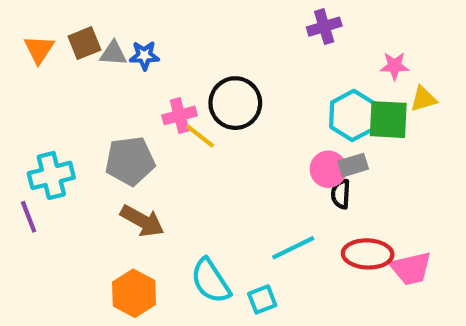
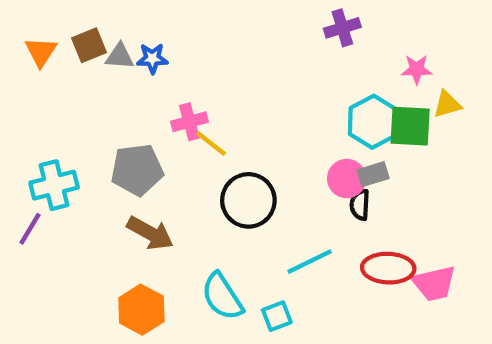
black circle: (235, 103) -> (248, 200), moved
purple line: (29, 217) -> (30, 229), turned 52

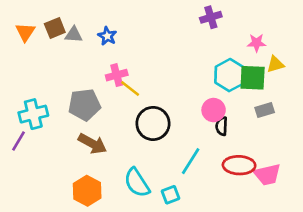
blue star: (152, 58) -> (107, 36), moved, turned 30
gray rectangle: (373, 174) -> (265, 110), moved
cyan line: (310, 262) -> (191, 161), turned -32

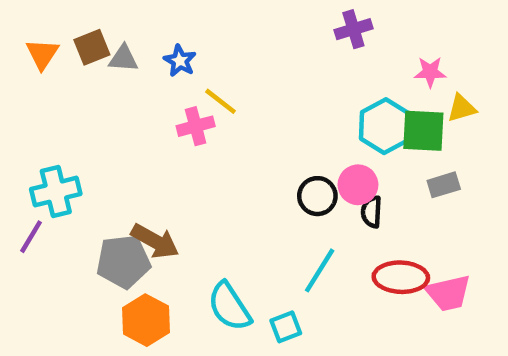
yellow line: (130, 89) -> (220, 101), moved
gray pentagon: (84, 105) -> (123, 261), moved
black circle: (153, 123) -> (317, 196), moved, size x0.7

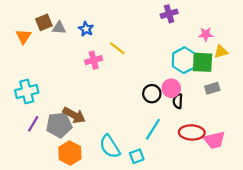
orange triangle: (42, 54) -> (23, 36), moved
yellow line: (220, 101) -> (117, 48), moved
purple line: (31, 237) -> (33, 124), moved

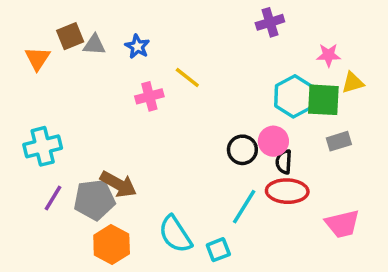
red ellipse: (192, 132) -> (287, 191), moved

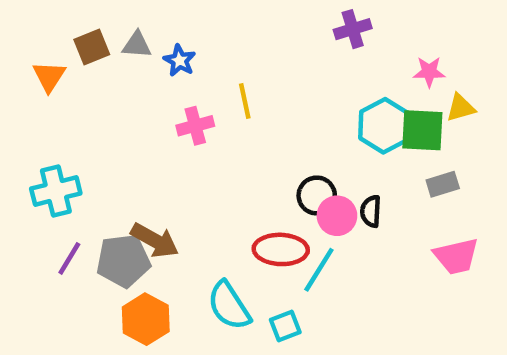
gray triangle: (94, 45) -> (137, 45), moved
yellow line: (187, 77) -> (245, 101), turned 40
pink circle: (273, 141) -> (337, 216), moved
red ellipse: (287, 191) -> (281, 249), moved
pink trapezoid: (342, 224) -> (456, 256), moved

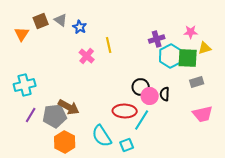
purple cross: (353, 29) -> (157, 39), moved
gray triangle: (137, 45) -> (61, 20), turned 32
pink cross: (195, 126) -> (87, 56), turned -35

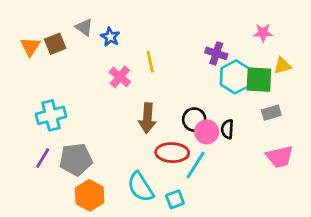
brown square: (41, 21) -> (55, 44), moved
pink star: (191, 32) -> (263, 33), moved
purple cross: (157, 39) -> (216, 53), turned 35
cyan cross: (25, 85) -> (51, 115), moved
brown arrow: (69, 107) -> (147, 118), moved, turned 65

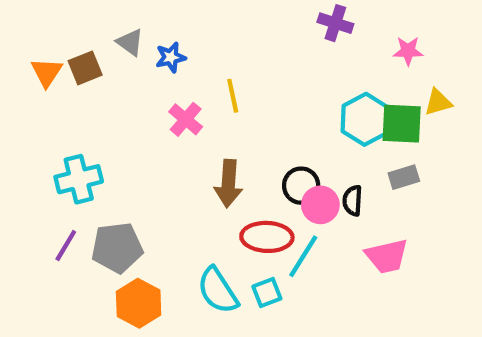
blue star: (110, 37) -> (171, 57), turned 30
purple cross: (216, 53) -> (335, 23), moved
gray rectangle: (271, 113) -> (404, 177), moved
pink trapezoid: (280, 157) -> (387, 256), moved
cyan square: (175, 199) -> (267, 293), moved

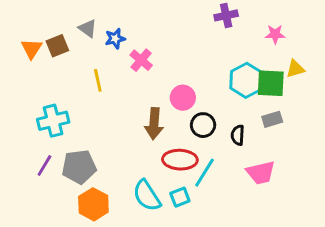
purple cross: (335, 23) -> (226, 15), turned -30
yellow line: (233, 96) -> (98, 80), moved
pink cross: (186, 119) -> (141, 60), moved
pink circle: (320, 205) -> (183, 98), moved

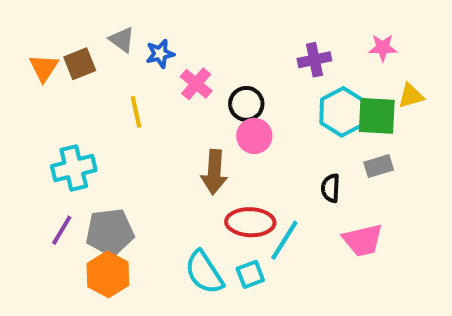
purple cross: (226, 15) -> (314, 60), moved
black circle: (203, 125) -> (246, 104), moved
orange hexagon: (93, 204) -> (108, 274), moved

